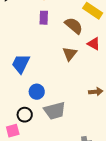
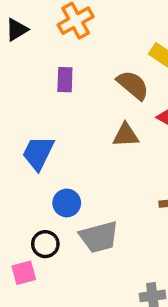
purple rectangle: (44, 18) -> (65, 80), moved
brown triangle: (70, 54) -> (126, 135), turned 49

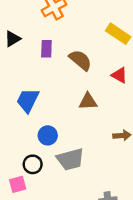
black triangle: (17, 30) -> (13, 39), moved
brown semicircle: (133, 85) -> (80, 60), moved
brown triangle: (126, 135) -> (88, 102), moved

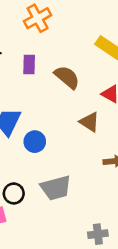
brown triangle: (88, 102) -> (89, 122), moved, turned 36
blue circle: (48, 135) -> (35, 142), moved

